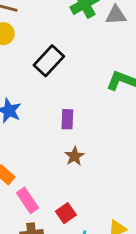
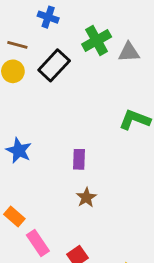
black rectangle: (49, 61) -> (54, 65), moved

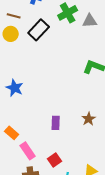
purple rectangle: (79, 159) -> (56, 123), moved
brown star: (86, 197) -> (89, 119), moved

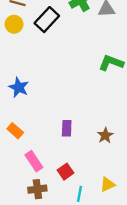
brown star: (89, 119) -> (105, 135), moved
orange rectangle: (12, 133) -> (15, 131), moved

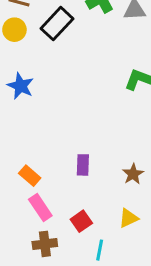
blue star: (19, 87) -> (21, 86), moved
orange rectangle: (15, 131) -> (30, 176), moved
yellow triangle: (108, 184) -> (128, 218), moved

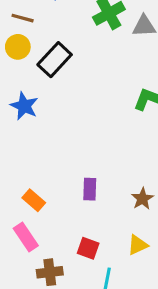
black rectangle: (57, 24) -> (55, 60), moved
pink rectangle: (40, 207) -> (26, 237), moved
red square: (81, 221) -> (88, 248), turned -35

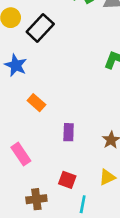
orange rectangle: (34, 200) -> (36, 103), moved
pink rectangle: (26, 237) -> (21, 154), moved

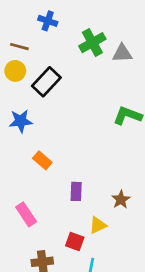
blue star: (16, 65) -> (21, 121), turned -30
yellow triangle: (107, 177) -> (98, 225), moved

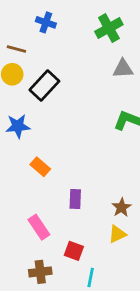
green cross: (92, 43) -> (109, 28), moved
gray triangle: (122, 53) -> (123, 69), moved
pink rectangle: (26, 214) -> (39, 227), moved
yellow triangle: (98, 225) -> (117, 234), moved

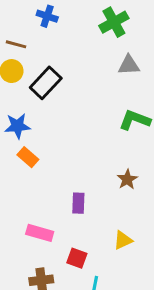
orange rectangle: (40, 167) -> (28, 157), moved
brown star: (122, 207) -> (127, 179), moved
pink rectangle: (39, 227) -> (40, 233), turned -40

